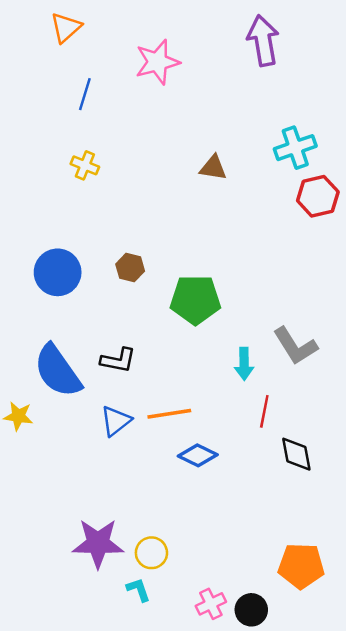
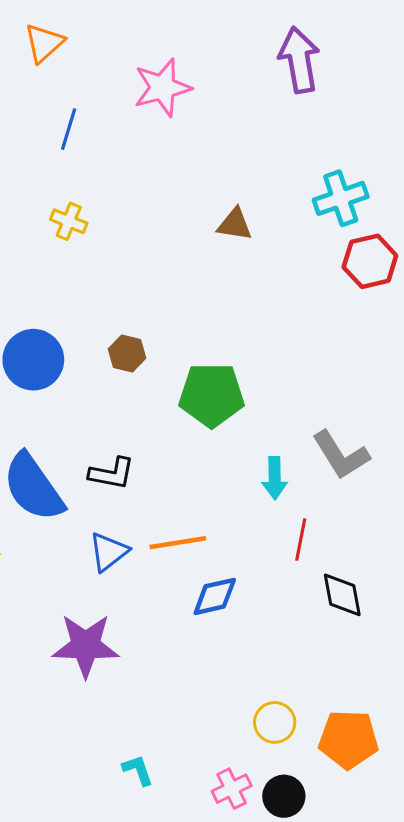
blue diamond: (198, 455) -> (215, 596), turned -39
purple star: (98, 543) -> (86, 646), moved
yellow circle: (151, 553) -> (275, 722), moved

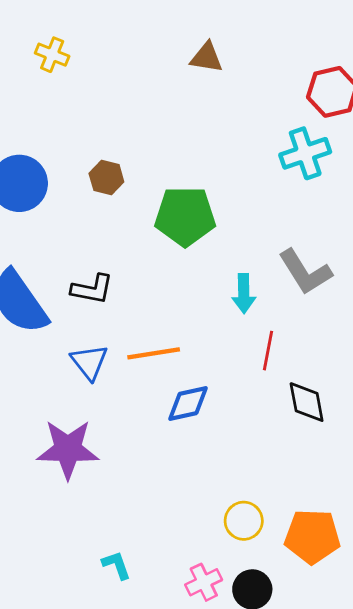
cyan cross: (341, 198) -> (305, 153), moved
blue triangle: (109, 552) -> (89, 362), turned -30

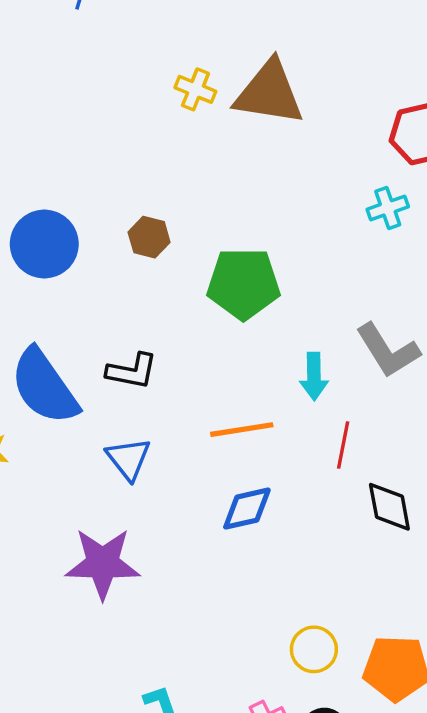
yellow cross: (52, 55) -> (195, 89), moved
brown triangle: (207, 58) -> (269, 93), size x1.8
cyan cross: (305, 153) -> (388, 208), size x0.7
orange line: (154, 353) -> (242, 430), moved

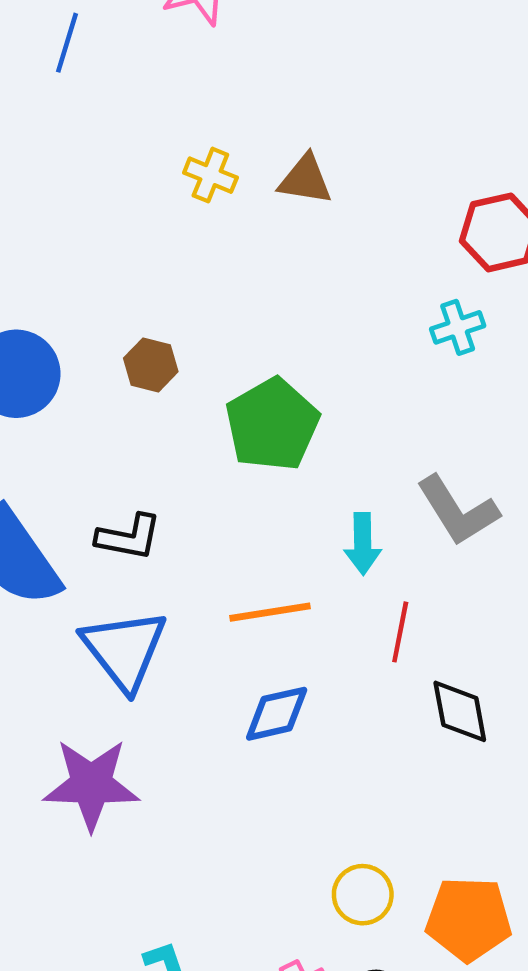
brown triangle: (269, 93) -> (305, 180), size x0.6
green pentagon: (243, 284) -> (272, 425), turned -30
blue triangle: (128, 459) -> (124, 650), size x1.5

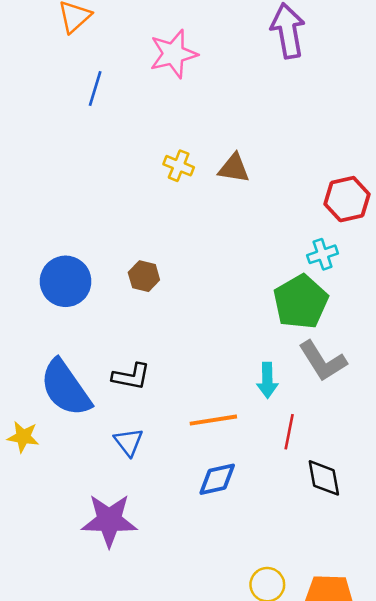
green pentagon: (272, 425) -> (301, 302), moved
blue triangle: (124, 650) -> (129, 442), size x0.6

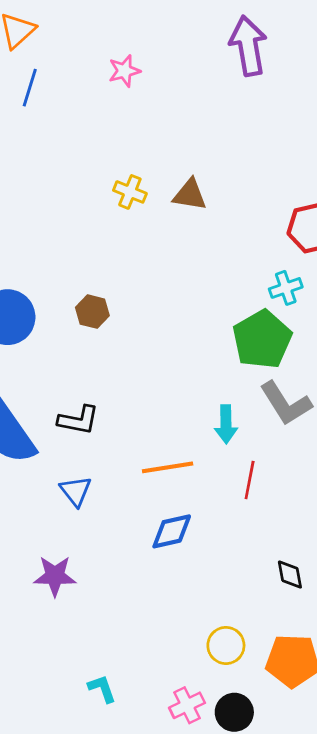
pink star: (173, 54) -> (124, 71), size x0.6
blue line: (95, 89) -> (30, 88), moved
black diamond: (324, 478) -> (290, 575), moved, size x0.7
purple star: (109, 520) -> (55, 576), size x0.7

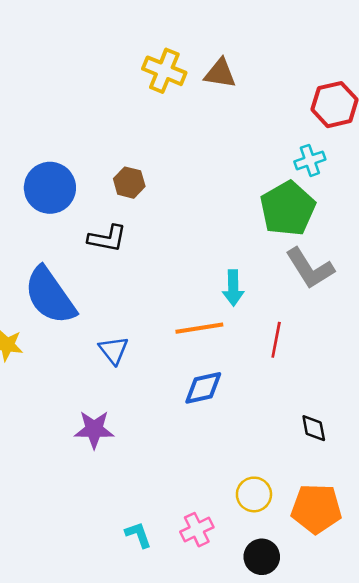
yellow cross: (130, 192) -> (164, 71), size x1.4
black L-shape: (78, 420) -> (107, 238), moved
cyan arrow: (226, 424) -> (233, 288), moved
pink cross: (187, 705) -> (197, 530), moved

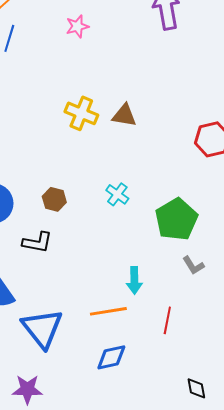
cyan cross: (310, 160) -> (117, 194), moved, turned -35
gray L-shape: (310, 268) -> (193, 265), size x0.6
blue triangle: (114, 350) -> (42, 328), size x1.8

